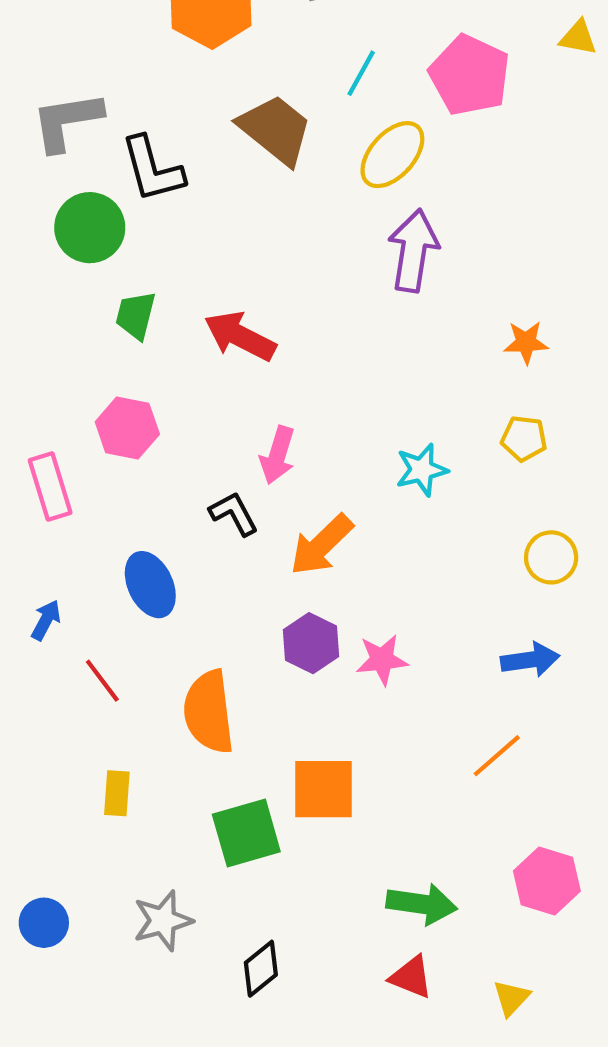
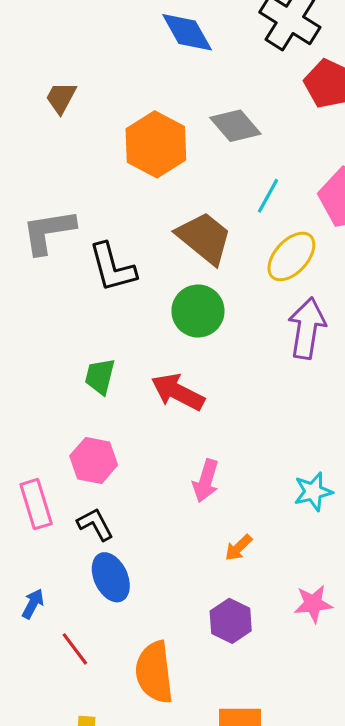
green circle: (90, 228) -> (198, 311), moved
black L-shape: (234, 514) -> (95, 524), moved
orange arrow: (321, 545) -> (238, 548), size x0.6
pink star: (382, 660) -> (313, 604), moved

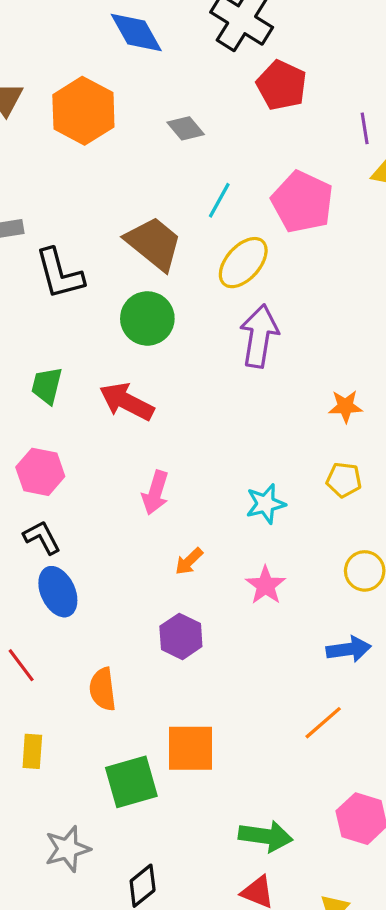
gray diamond: (235, 126) -> (186, 128), size x0.7
orange hexagon: (156, 144) -> (83, 111), moved
pink star: (313, 604) -> (266, 585), moved, turned -30
orange semicircle: (154, 672) -> (103, 689), size x0.7

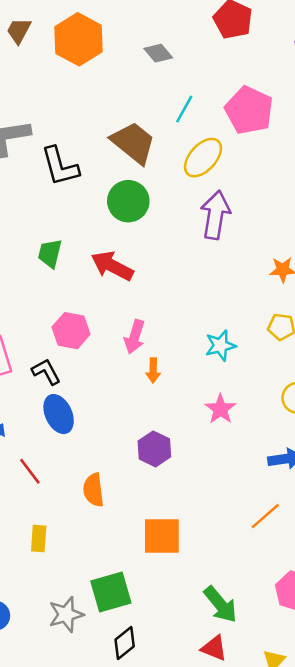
pink hexagon: (40, 472) -> (71, 331), moved
orange arrow: (189, 561) -> (153, 370), moved, turned -45
green square: (131, 782) -> (111, 592), moved
green arrow: (266, 836) -> (220, 604), turned 42

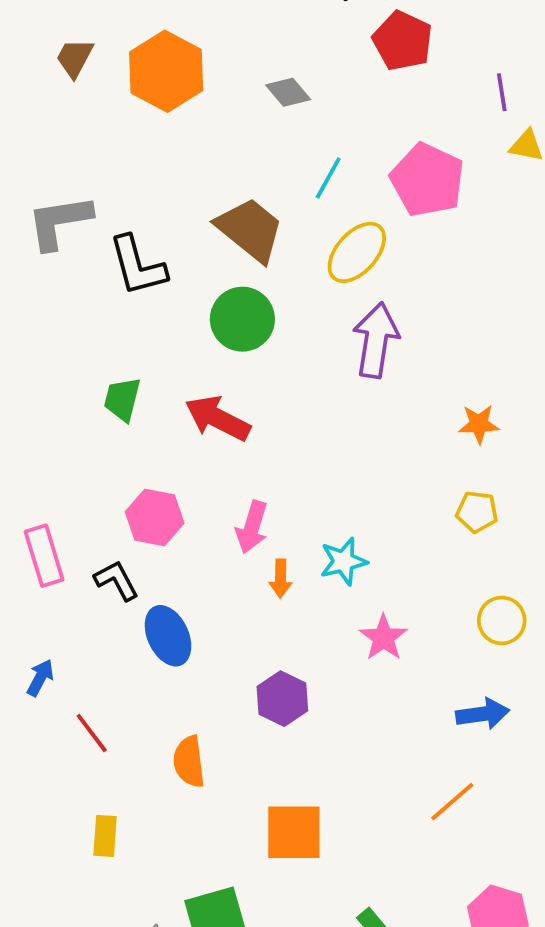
cyan star: (220, 346) -> (343, 561), moved
blue ellipse: (59, 414) -> (168, 636), moved

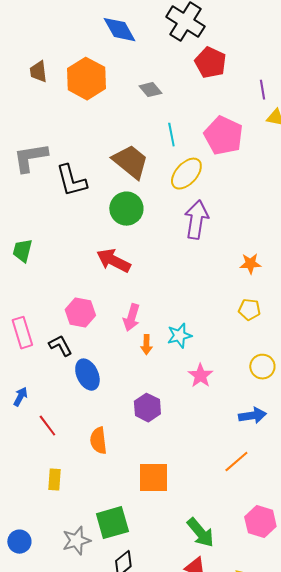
brown trapezoid: (75, 58) -> (38, 72), turned -35
cyan line: (328, 178) -> (171, 135), turned -40
green trapezoid: (122, 399) -> (22, 251), moved

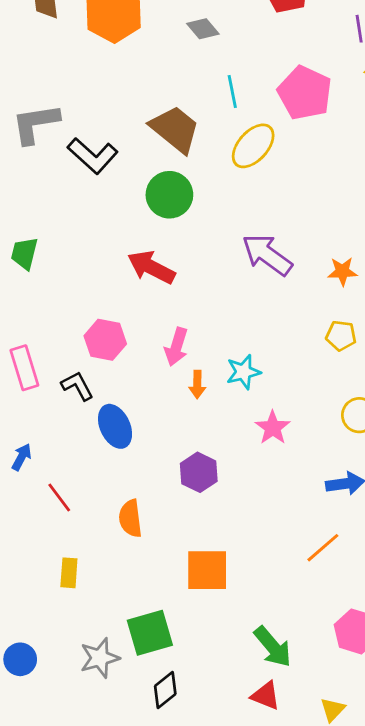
black L-shape: (71, 181) -> (93, 156), turned -33
purple arrow: (196, 220) -> (267, 255), moved, turned -63

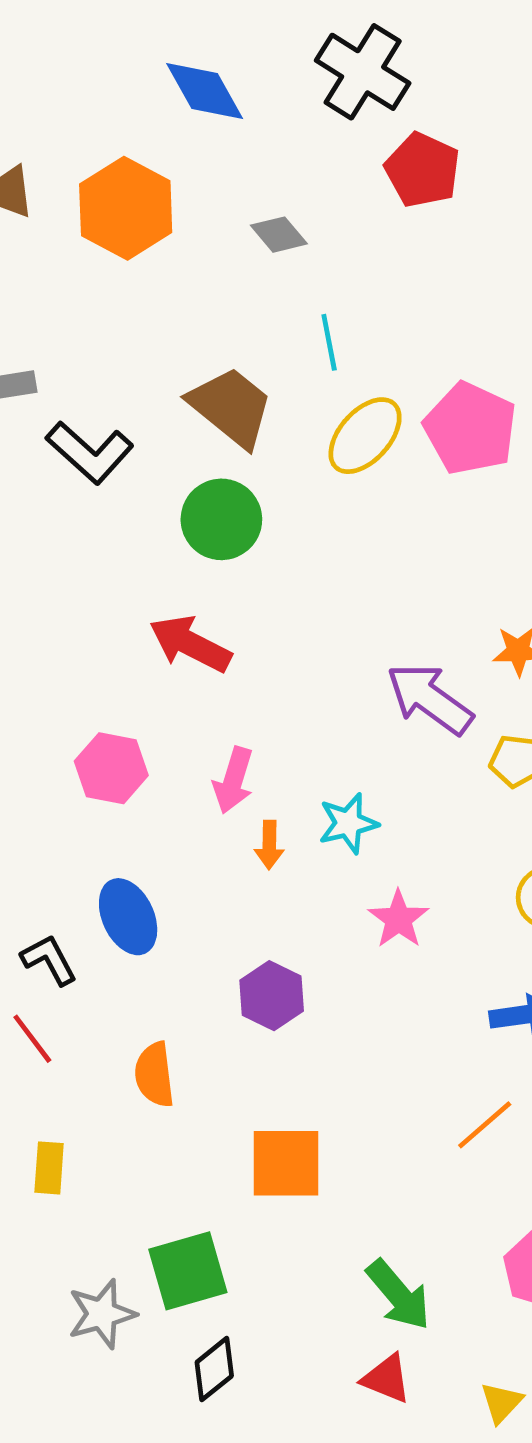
pink pentagon: (305, 93) -> (470, 428), moved
purple arrow: (267, 255) -> (430, 699), moved
black L-shape: (77, 386) -> (49, 960), moved

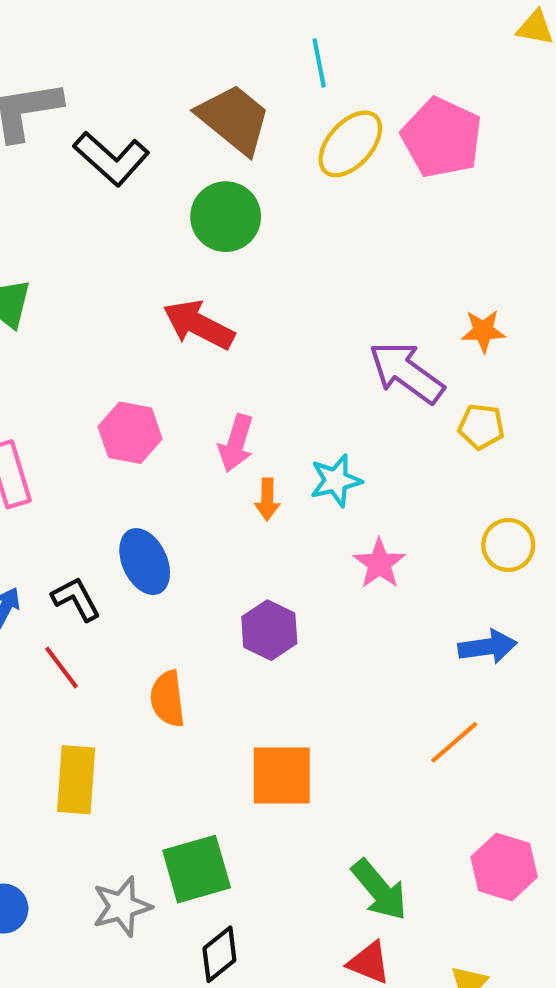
yellow rectangle: (49, 1168) -> (76, 780), size x1.5

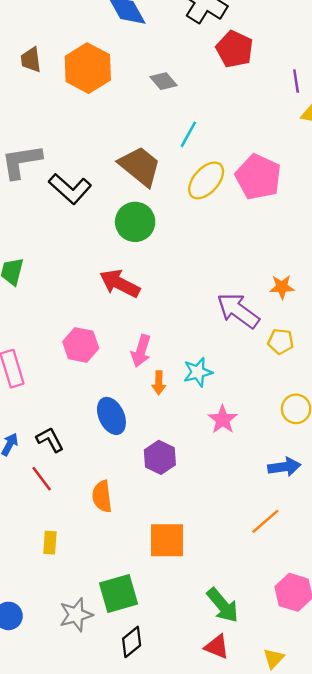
cyan line: (319, 63) -> (188, 134), turned 40
blue ellipse: (145, 562) -> (111, 416), moved
yellow rectangle: (76, 780) -> (50, 543), size x0.6

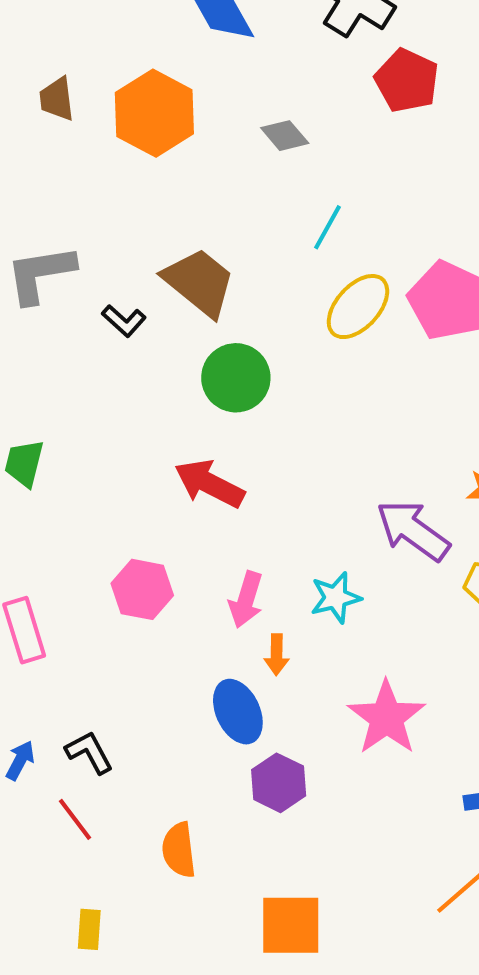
brown trapezoid: (140, 166) -> (199, 282), moved
black L-shape: (70, 189) -> (124, 321), size x0.6
cyan star: (198, 372) -> (336, 598), moved
blue ellipse: (111, 416) -> (238, 712), moved
pink star: (223, 420) -> (386, 718), size x1.5

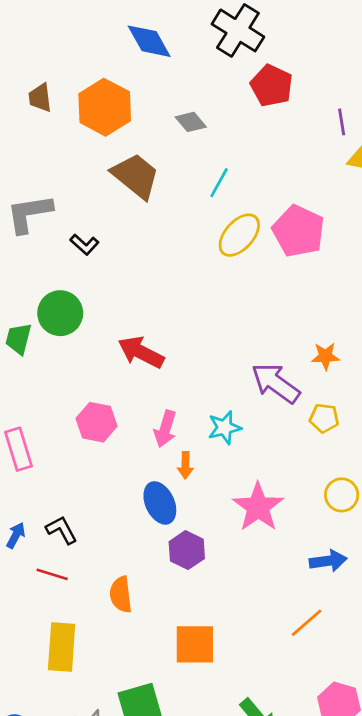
brown trapezoid: (199, 282) -> (136, 176), moved
green circle: (236, 378) -> (60, 313), moved
red line: (75, 819) -> (52, 574), turned -36
yellow rectangle: (89, 929) -> (62, 647), size x1.8

